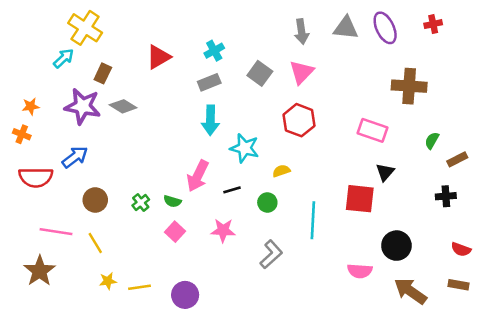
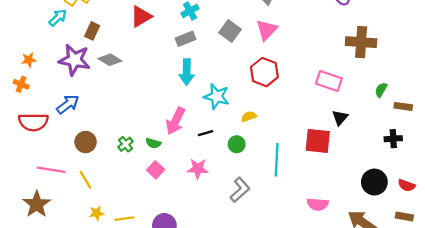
brown rectangle: (457, 159) -> (403, 106), turned 35
black circle: (396, 246) -> (374, 182), moved

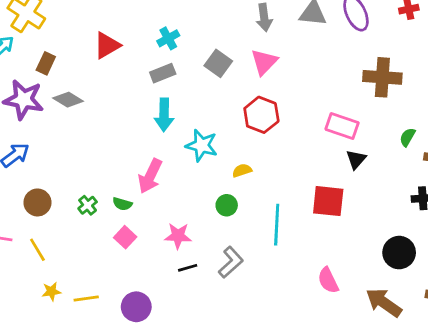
black triangle: (340, 118) -> (356, 159), moved
black line: (206, 133) -> (188, 268), moved
pink semicircle: (318, 204) -> (328, 280), turned 60

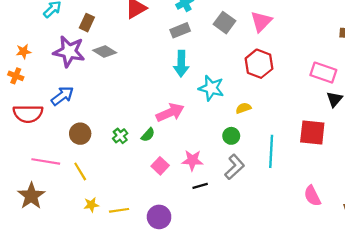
pink arrow: (150, 176) -> (170, 113), turned -140
green semicircle: (122, 204) -> (148, 135), turned -64
pink square: (125, 237) -> (160, 166), moved
gray L-shape: (231, 262) -> (235, 167), moved

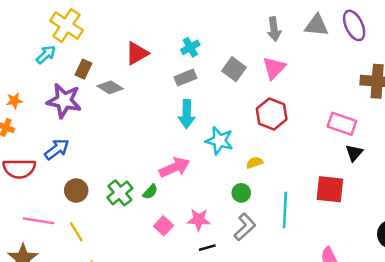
gray diamond: (105, 51) -> (110, 87), moved
green cross: (120, 136) -> (120, 193), size x1.5

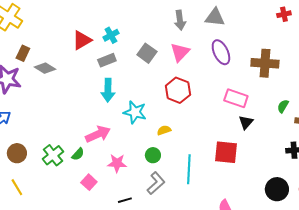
purple ellipse: (354, 25) -> (221, 52), moved
red triangle: (137, 53) -> (82, 40), moved
pink star: (199, 220) -> (117, 163), moved

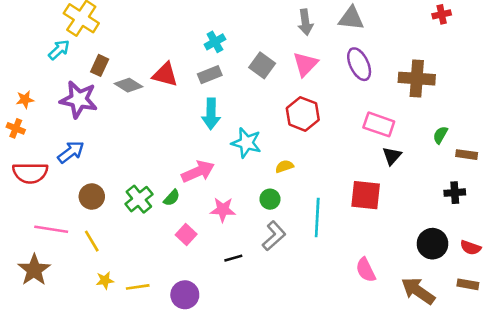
red triangle: (82, 40) -> (165, 75), moved, turned 45

